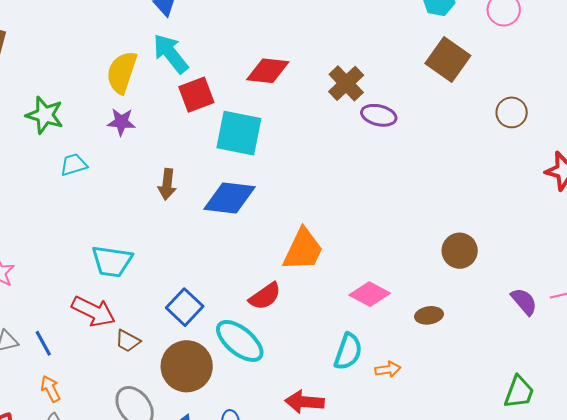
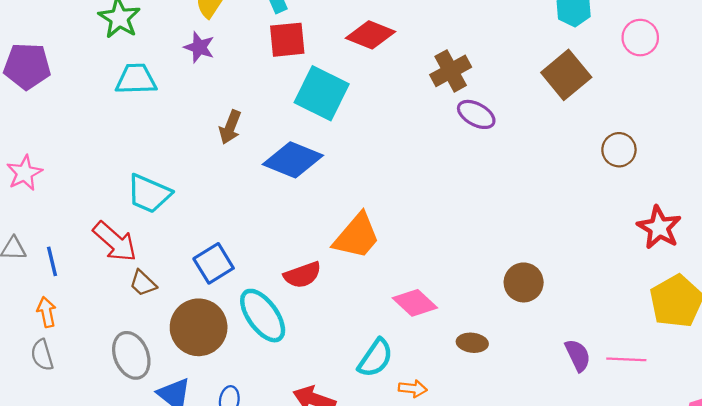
cyan trapezoid: (74, 165) -> (136, 79), size x1.4

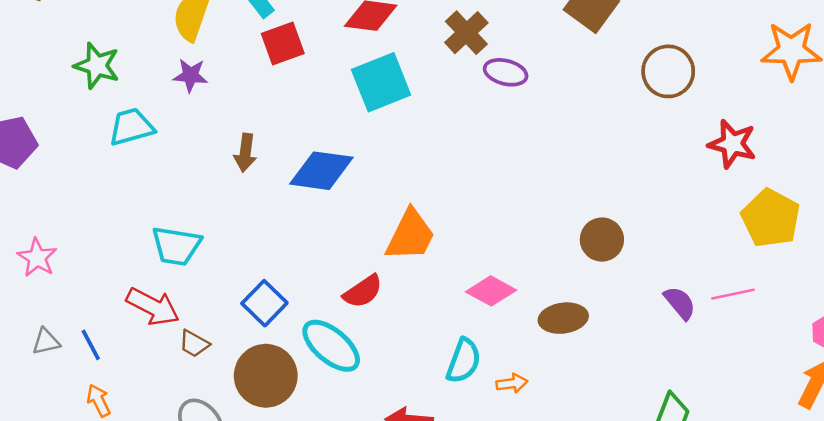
cyan square: (322, 93) -> (381, 82), moved, turned -34
brown circle: (619, 150) -> (668, 71), size x1.4
brown ellipse: (472, 343) -> (563, 318), size x1.4

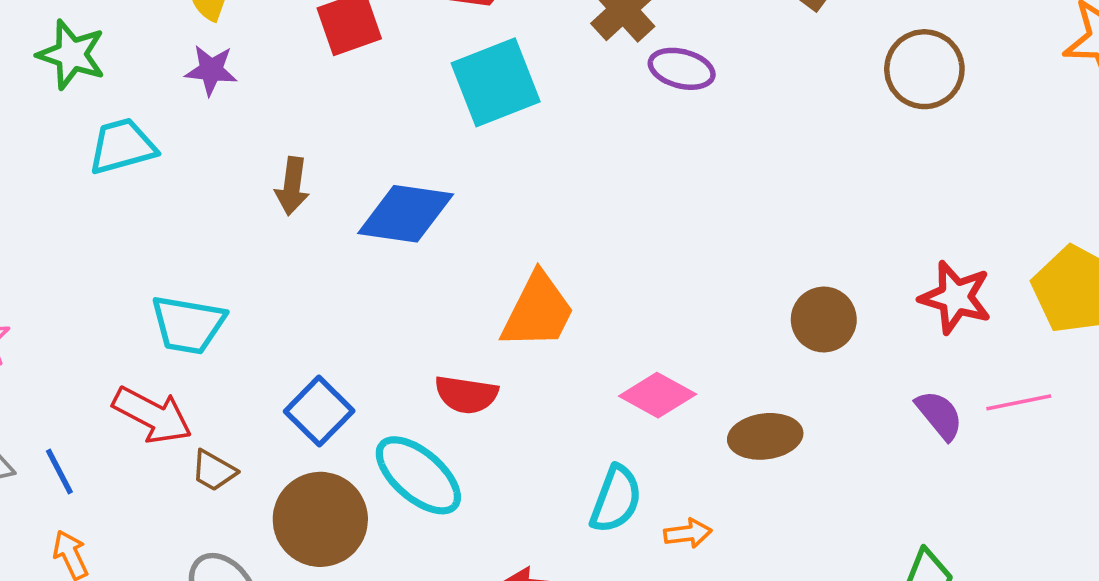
red star: (732, 144) -> (956, 297), moved
red semicircle: (363, 291) -> (466, 395), turned 42

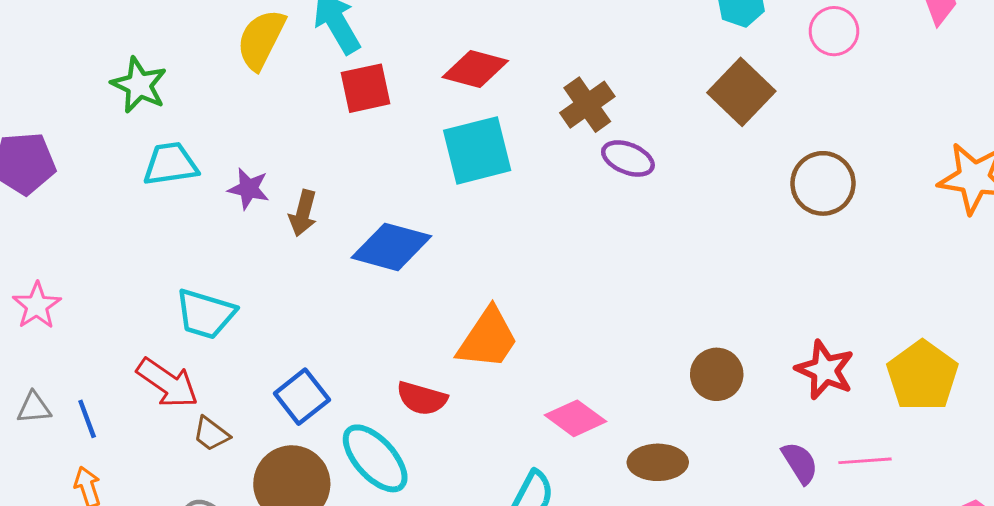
purple star: (211, 70) -> (249, 189), moved

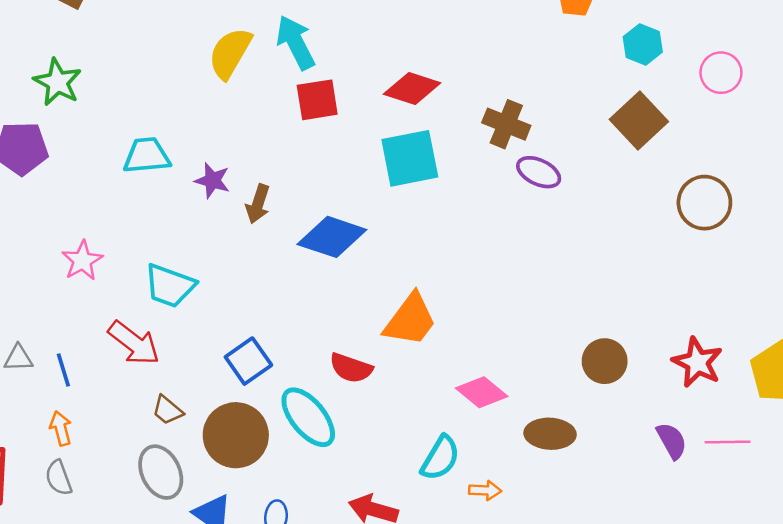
green star: (139, 85) -> (58, 82), moved
brown cross: (587, 105) -> (506, 124), turned -36
pink star: (37, 306) -> (82, 261), moved
brown trapezoid: (211, 434) -> (168, 410), moved

